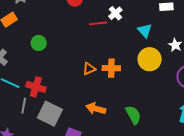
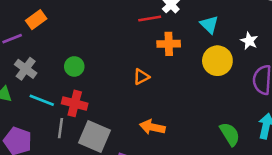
green circle: (39, 43) -> (74, 66), moved
orange cross: (111, 68) -> (169, 44), moved
green semicircle: (133, 115) -> (230, 134), moved

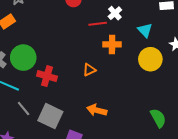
green circle: (74, 66) -> (23, 58), moved, size x1.6
red cross: (75, 103) -> (47, 76), moved
gray line: (61, 128) -> (24, 109), turned -49

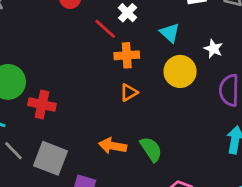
red line: (98, 24) -> (105, 29), turned 54
orange triangle: (89, 70) -> (129, 92), moved
green semicircle: (158, 118) -> (151, 149), moved

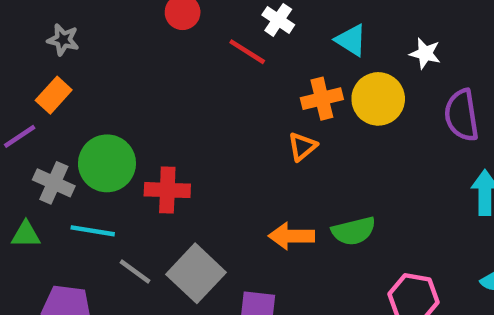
orange cross: (127, 55) -> (322, 99), moved
green semicircle: (151, 149) -> (354, 231), turned 120
gray square: (51, 158) -> (196, 273), turned 32

